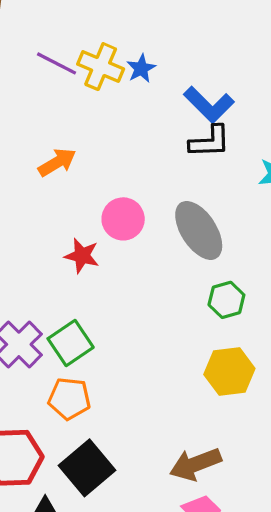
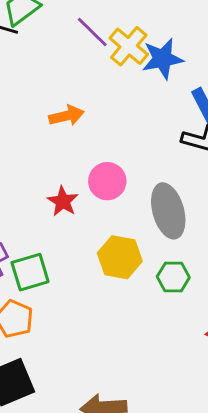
blue star: (141, 68) -> (163, 59), size x1.6
yellow hexagon: (229, 372) -> (120, 257), moved

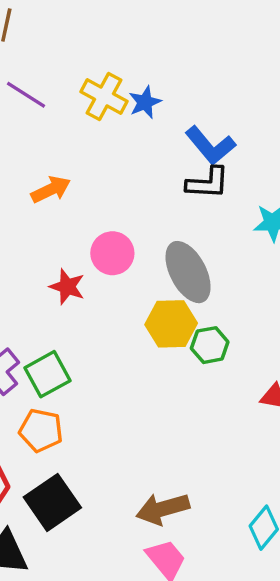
purple line: (92, 32) -> (26, 95), moved
blue star: (163, 59) -> (145, 102), size x0.7
yellow hexagon: (120, 257) -> (171, 324), moved

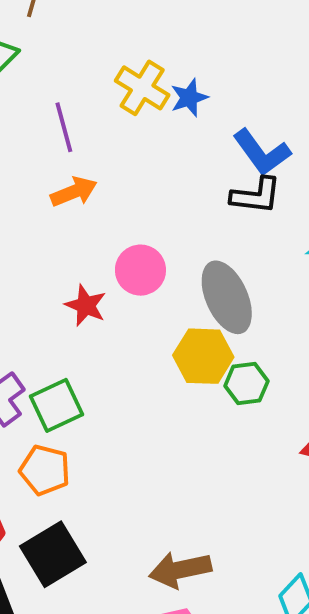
purple line: (26, 95) -> (64, 127), moved, turned 39

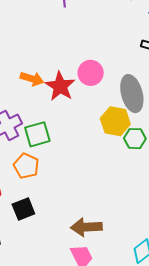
orange arrow: (74, 192) -> (32, 79), moved, turned 30
red star: (86, 305) -> (60, 86), size x1.4
black square: (53, 554) -> (23, 209), size x0.7

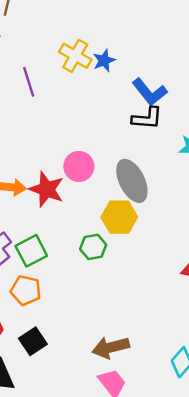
green hexagon: (135, 139) -> (93, 247), moved

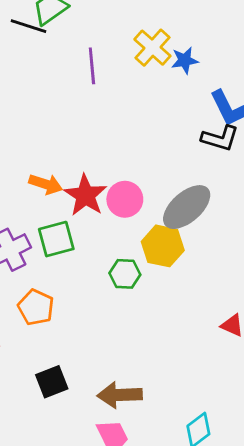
pink circle: (79, 166) -> (125, 199), moved
gray ellipse: (132, 181) -> (187, 207), turned 63
green square: (31, 251) -> (56, 239), moved
black square: (33, 341) -> (52, 382), moved

